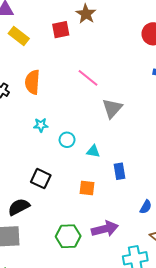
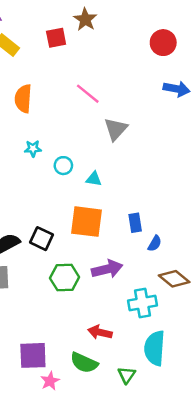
blue rectangle: (119, 171) -> (135, 223), moved
black square: (41, 179) -> (41, 239), moved
orange square: (87, 188) -> (86, 222), size x1.8

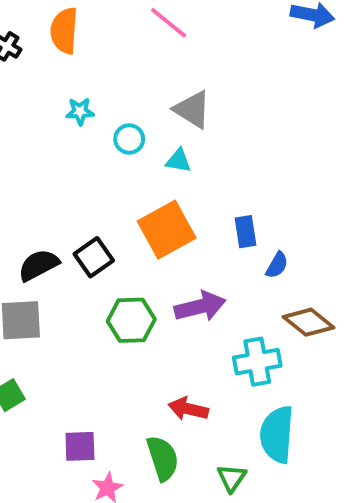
gray triangle: (116, 129) -> (192, 109), moved, turned -40
orange square: (86, 222) -> (167, 230), turned -36
black square: (41, 239) -> (94, 257), turned 30
purple square: (33, 355) -> (80, 446), size x0.7
green semicircle: (84, 363) -> (163, 458), turned -132

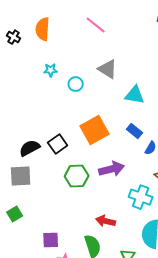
cyan triangle: (178, 161) -> (135, 95), moved, size x1.5
blue rectangle: (245, 232) -> (135, 131), turned -42
cyan cross: (257, 362) -> (141, 197), turned 30

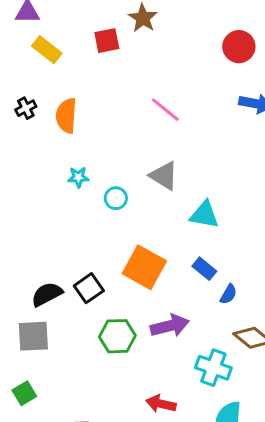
pink line: (96, 25) -> (165, 110), moved
black cross: (14, 37) -> (26, 108), moved, turned 32
orange square: (95, 130) -> (144, 267), turned -32

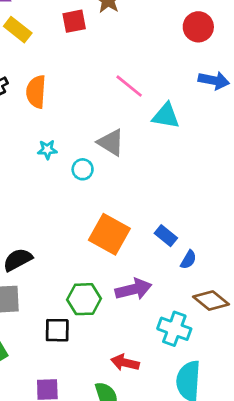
gray triangle: (164, 176) -> (111, 143), moved
cyan triangle: (204, 215) -> (166, 116), moved
black square: (89, 288) -> (57, 330), moved, turned 36

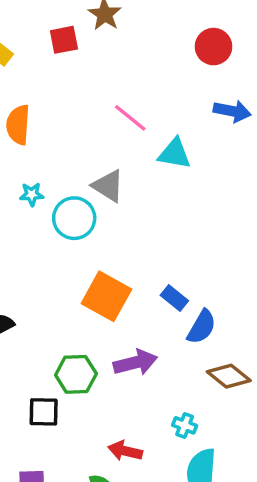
cyan circle: (83, 169) -> (74, 218), size x1.6
blue semicircle: (188, 260) -> (202, 327), size x1.5
cyan cross: (174, 329) -> (185, 425), moved, size x0.6

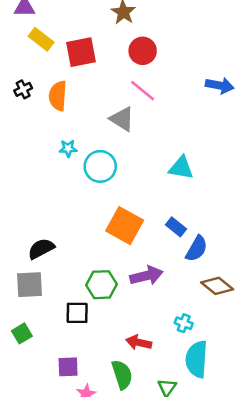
red square: (64, 40) -> (81, 52), moved, size x1.4
red circle: (214, 47) -> (143, 51), moved
cyan triangle: (174, 154) -> (181, 168), moved
gray triangle: (108, 186) -> (122, 119), moved

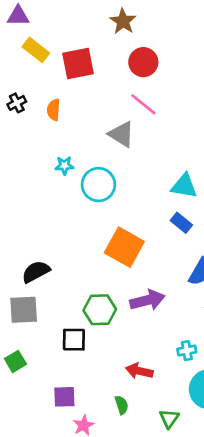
orange semicircle: (58, 96) -> (54, 110), size x0.7
blue rectangle: (176, 227) -> (181, 223), moved
cyan cross: (184, 323) -> (187, 351), turned -30
green semicircle: (122, 375) -> (122, 405), size x0.6

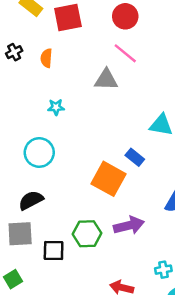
gray triangle: (122, 134) -> (106, 80), turned -30
cyan circle: (98, 185) -> (39, 152), moved
blue rectangle: (181, 223) -> (135, 157), moved
black square: (74, 340) -> (54, 250), moved

